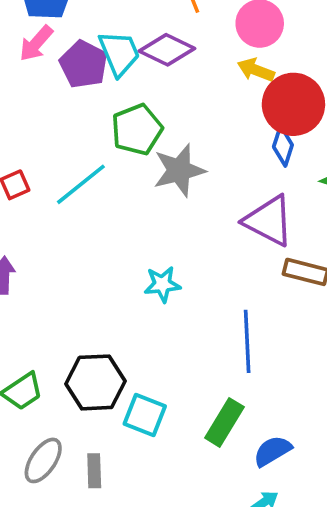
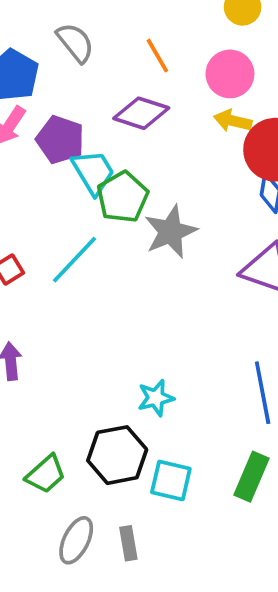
cyan trapezoid: (119, 53) -> (93, 172), moved
cyan star: (162, 284) -> (156, 398), moved

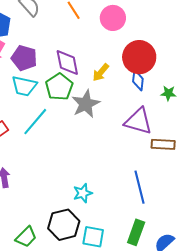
purple diamond: (141, 113) -> (67, 63), moved, turned 64
yellow arrow: (233, 121) -> (101, 72), moved, turned -60
cyan trapezoid: (93, 172) -> (24, 86), moved, turned 136

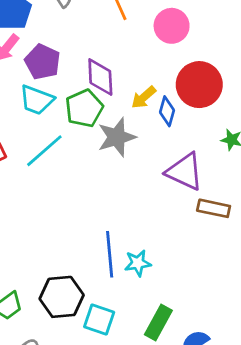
blue diamond: (138, 80) -> (167, 111), moved
blue line: (140, 187) -> (110, 254), moved
cyan star: (83, 193) -> (138, 263), moved

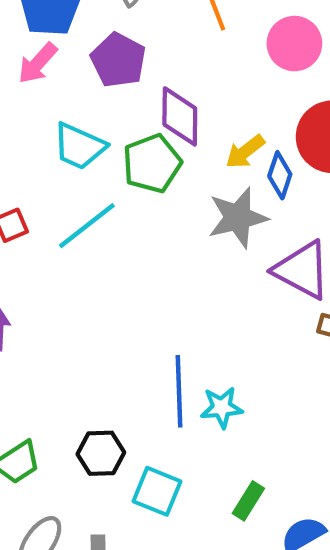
purple pentagon: (43, 62) -> (118, 60), moved
gray star: (117, 137) -> (238, 218), moved
black hexagon: (62, 297) -> (101, 453), size x0.7
green rectangle: (158, 322) -> (248, 501), size x0.7

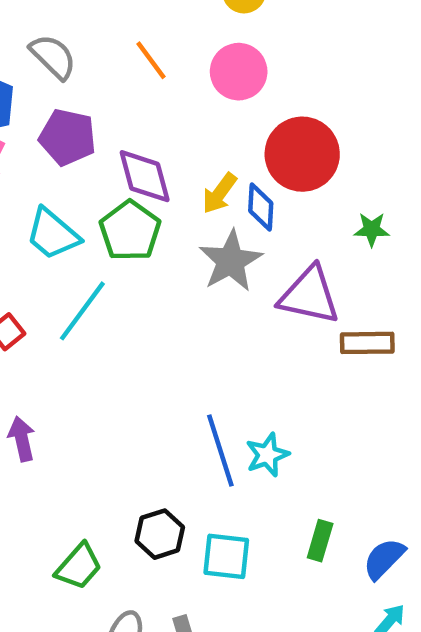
cyan trapezoid: (79, 146) -> (53, 234), turned 32

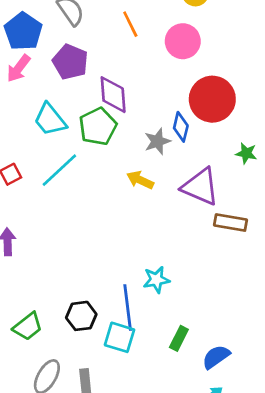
yellow arrow: (219, 193) -> (140, 180), moved, turned 68
gray star: (231, 261) -> (157, 141), moved, size x0.7
blue line: (220, 451) -> (128, 308), moved

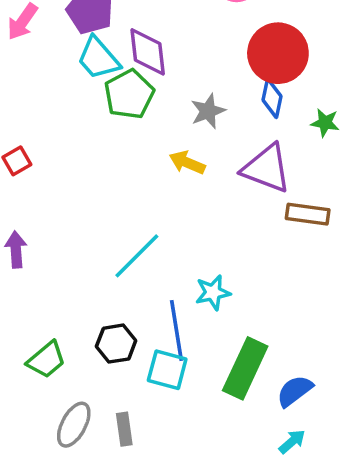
cyan trapezoid: (50, 120) -> (98, 58), moved
blue diamond: (181, 127) -> (272, 98), moved
cyan line: (59, 170) -> (137, 256), moved
green rectangle: (179, 338) -> (245, 368), size x1.8

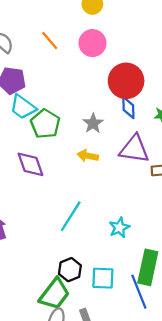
purple diamond: (148, 52) -> (30, 164), moved
blue line: (176, 330) -> (139, 292), moved
green trapezoid: (46, 360) -> (55, 294), moved, size x1.4

